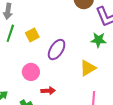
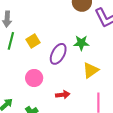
green star: (98, 40) -> (81, 43), moved
red arrow: (48, 91) -> (63, 95), moved

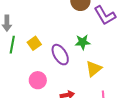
purple ellipse: (58, 54) -> (60, 55), turned -55

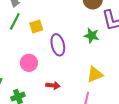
green star: (83, 42) -> (92, 36), moved
yellow triangle: (94, 69) -> (95, 74), moved

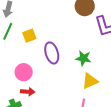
green star: (92, 36) -> (83, 58), moved
red arrow: (53, 86) -> (28, 92), moved

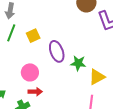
green star: (83, 58) -> (78, 63), moved

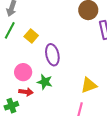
yellow square: (33, 36) -> (31, 36), turned -32
green star: (78, 63) -> (45, 82), moved

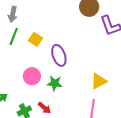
red arrow: (26, 92) -> (44, 108), moved, turned 40

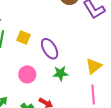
green star: (55, 83) -> (60, 73), moved

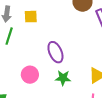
yellow square: (24, 38) -> (31, 17), moved, turned -32

